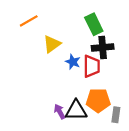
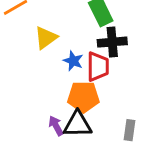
orange pentagon: (98, 100) -> (83, 97), moved

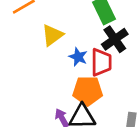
black cross: (112, 42) -> (115, 39), turned -30

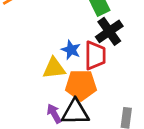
yellow triangle: (52, 35) -> (54, 68), moved, turned 30

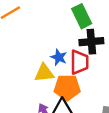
black cross: (109, 31) -> (91, 42), turned 30

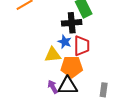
black cross: (91, 42) -> (72, 23), moved

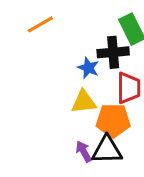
blue star: (65, 42) -> (88, 68), moved

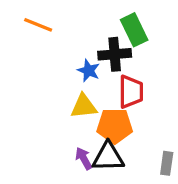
orange line: (40, 24) -> (38, 25), turned 52

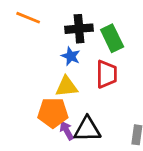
green rectangle: (134, 30) -> (112, 38), moved
black cross: (115, 54) -> (79, 29), moved
orange pentagon: (115, 126) -> (53, 113), moved

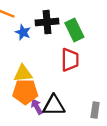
blue star: (71, 56) -> (23, 32), moved
yellow triangle: (67, 87) -> (23, 73), moved

